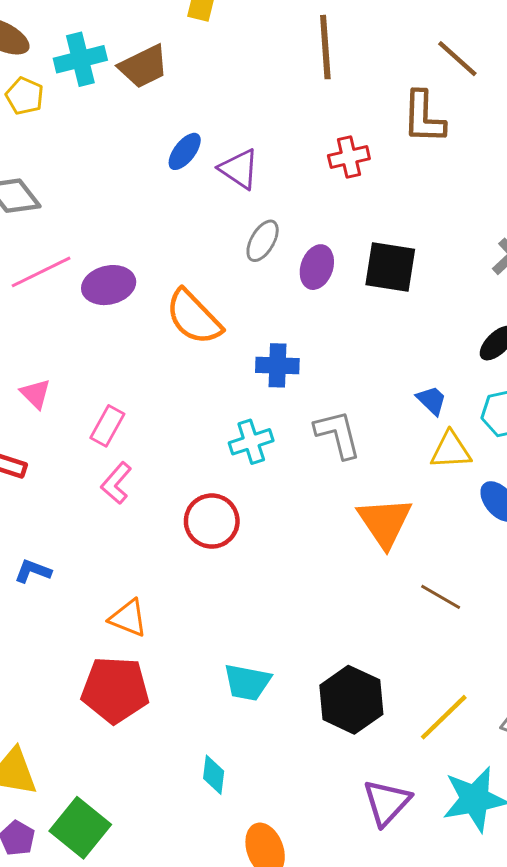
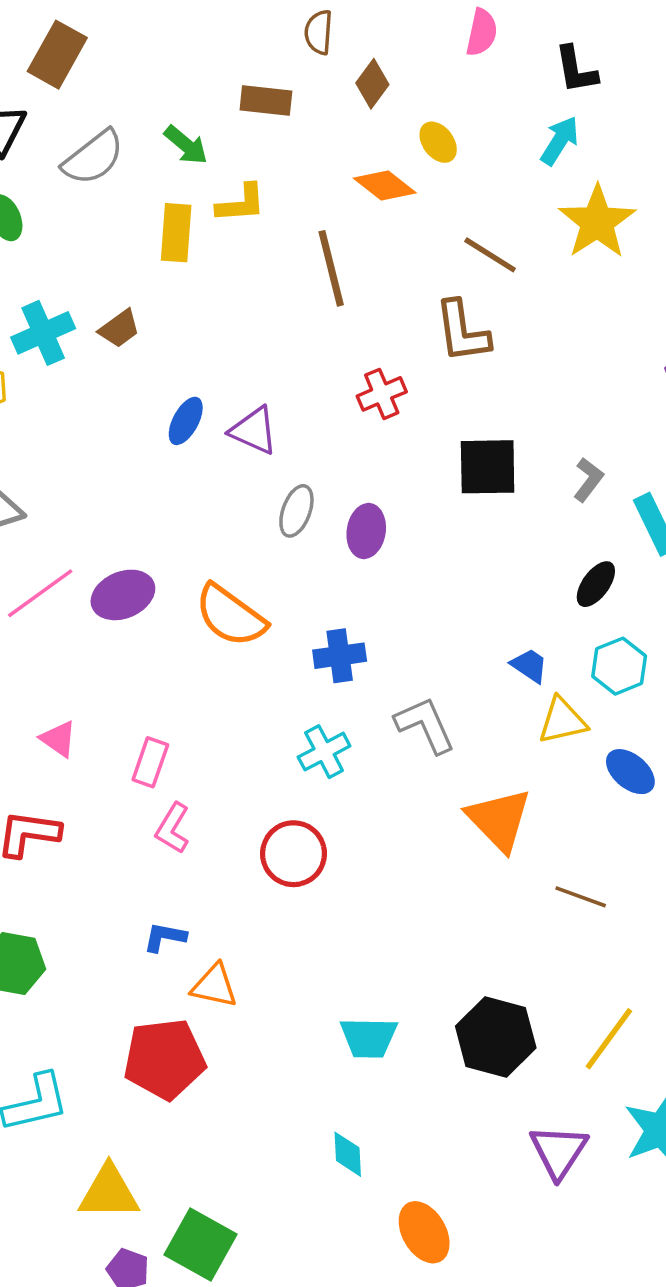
brown trapezoid: (143, 66) -> (119, 329), size x0.7
black square: (390, 267) -> (488, 467), moved
blue L-shape: (33, 571) -> (165, 937), moved
red pentagon: (115, 690) -> (164, 1059), moved

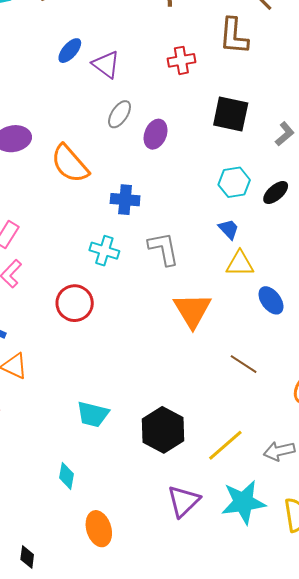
cyan hexagon: (619, 666) -> (234, 182), moved
cyan cross: (324, 752) -> (104, 251), turned 32
brown line: (581, 897) -> (244, 364), moved

